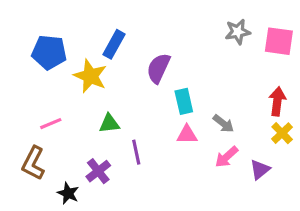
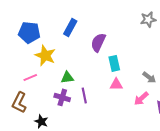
yellow star: (90, 76) -> (45, 55), moved
gray arrow: (223, 124) -> (149, 77), moved
purple cross: (98, 171) -> (62, 97), moved, turned -35

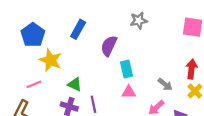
gray star: (148, 19) -> (139, 21), moved
blue pentagon: (29, 32) -> (33, 35), turned 30
green triangle: (67, 77) -> (75, 84), turned 32

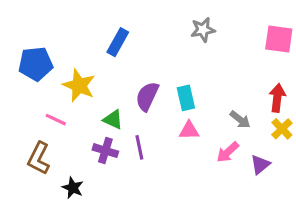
blue pentagon: (33, 35) -> (36, 64), moved, turned 30
purple semicircle: (109, 46) -> (147, 96), moved
pink line: (34, 84) -> (56, 120), turned 48

